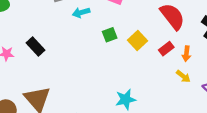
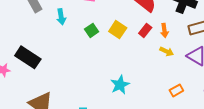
cyan arrow: (81, 12) -> (61, 17), turned -70
black rectangle: (36, 46) -> (28, 57), size x1.4

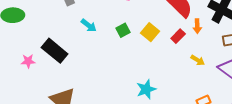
cyan arrow: (61, 17) -> (89, 25), moved, turned -49
orange arrow: (164, 31) -> (197, 26), moved

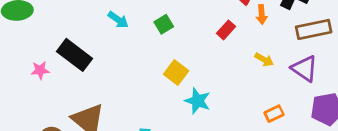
yellow square: (150, 32) -> (176, 73), moved
red rectangle: (178, 36) -> (226, 30), moved
cyan star: (146, 89) -> (198, 101), turned -30

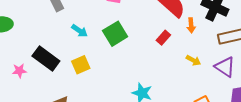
green square: (164, 24) -> (115, 34), size x1.6
yellow square: (176, 73) -> (81, 65), moved, turned 30

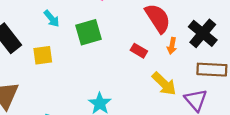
red rectangle: (163, 38) -> (139, 51), turned 64
yellow arrow: (193, 60) -> (164, 84), size x1.6

